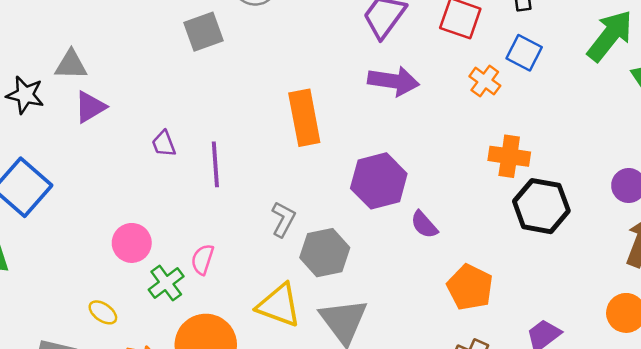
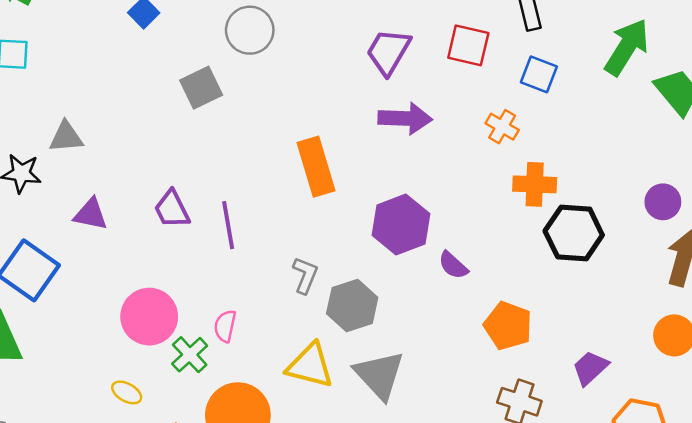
orange cross: (485, 81) -> (502, 127), moved
purple triangle: (90, 107) -> (91, 214), moved, turned 48
purple trapezoid: (164, 144) -> (172, 209), size x1.4
pink circle: (132, 243) -> (149, 317), size x1.4

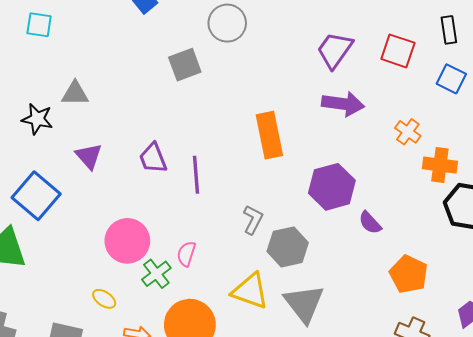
orange cross: (502, 127) -> (408, 132), moved
purple triangle: (91, 214) -> (89, 156), turned 32

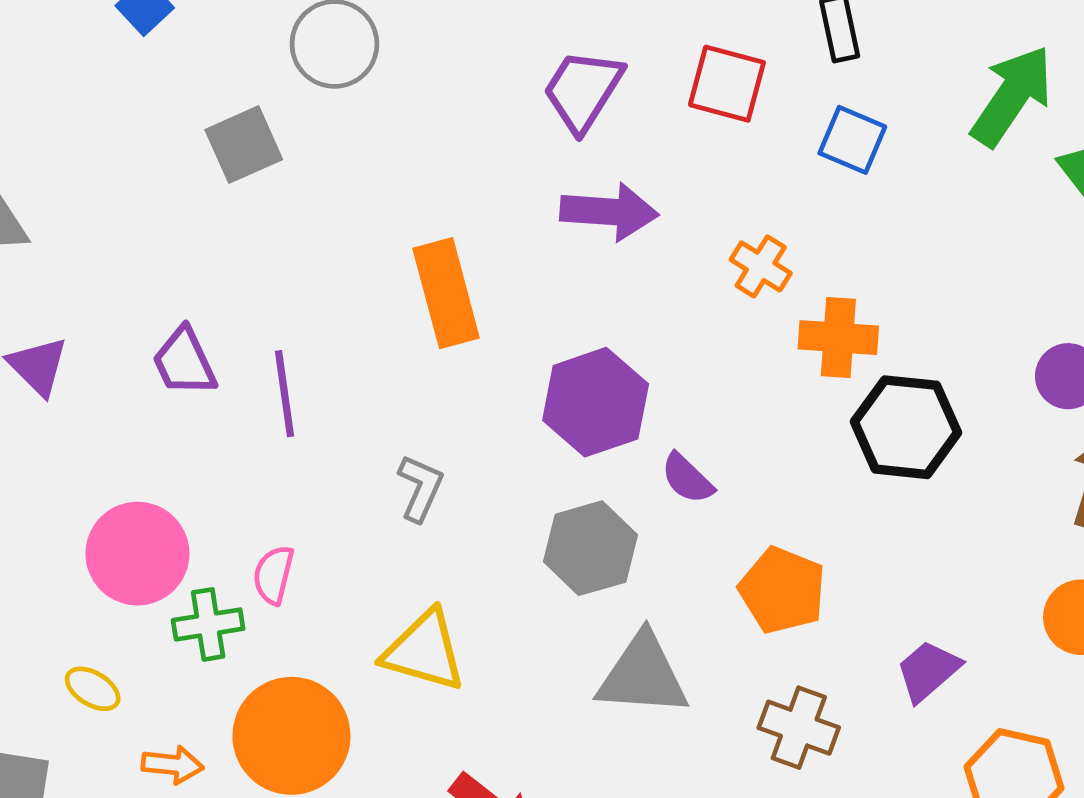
gray hexagon: (288, 247) -> (590, 548), moved
green cross: (156, 274) -> (208, 624), turned 32
gray triangle: (304, 304) -> (643, 675), moved, turned -45

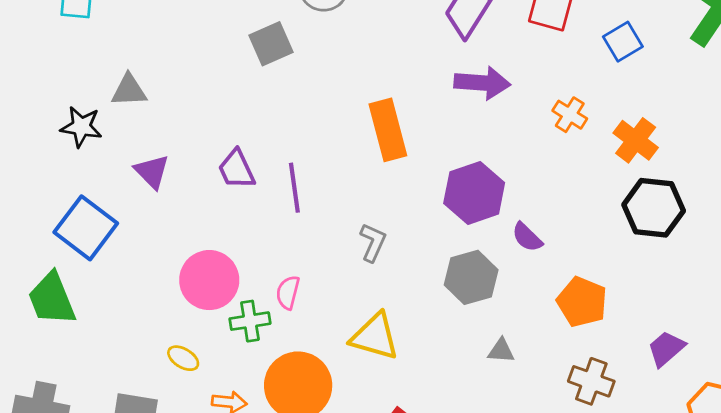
blue square: (852, 140) -> (623, 42), turned 36
orange cross: (838, 338) -> (636, 140), moved, turned 33
gray triangle: (643, 675) -> (501, 351), size x0.5

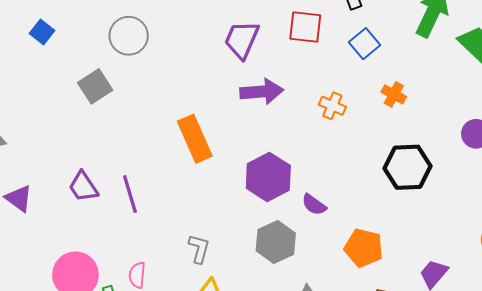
orange cross: (636, 140) -> (394, 94), moved, size x0.7
gray L-shape: (373, 242) -> (199, 249), moved

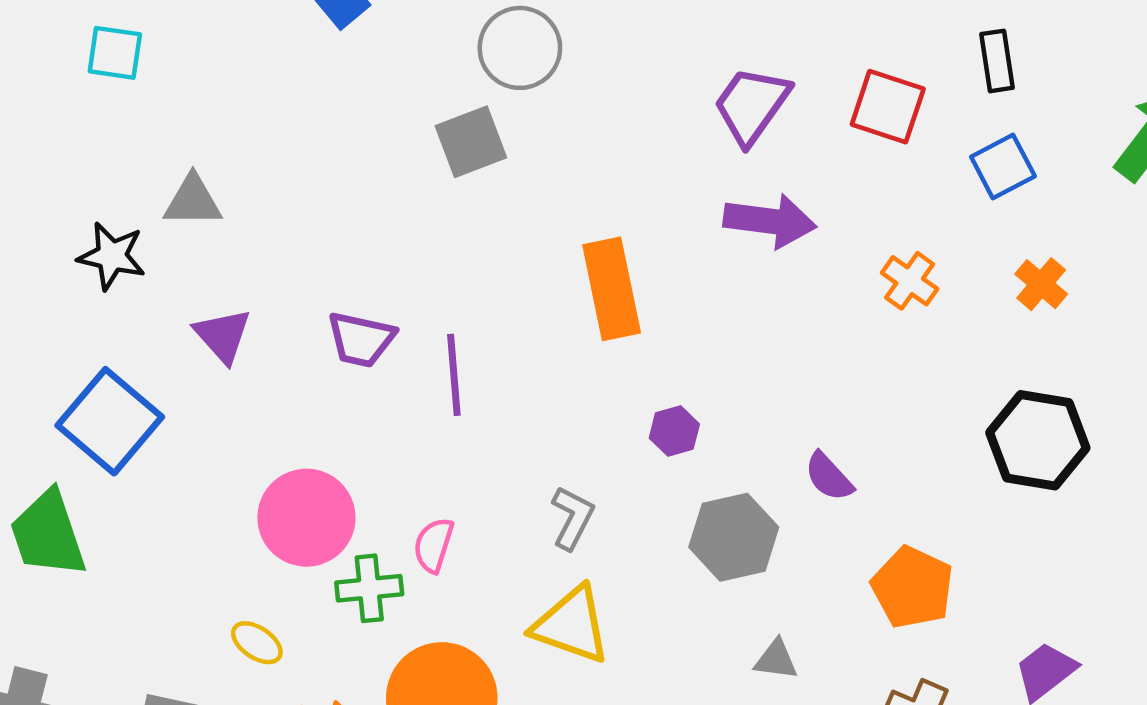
gray square: (95, 86) -> (471, 142), moved
purple hexagon: (268, 177) -> (674, 431), moved, size x0.5
purple trapezoid: (83, 187) -> (361, 339), turned -56

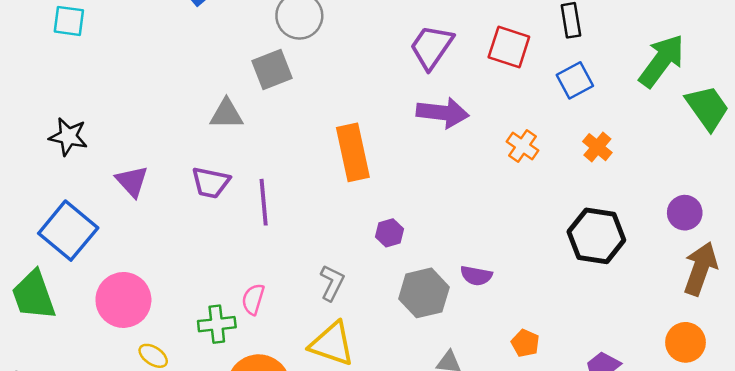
gray triangle: (193, 201) -> (226, 114), moved
purple semicircle: (829, 477) -> (476, 276), moved, turned -36
pink circle: (306, 518) -> (123, 300), moved
orange pentagon: (912, 587) -> (525, 343), moved, size x0.6

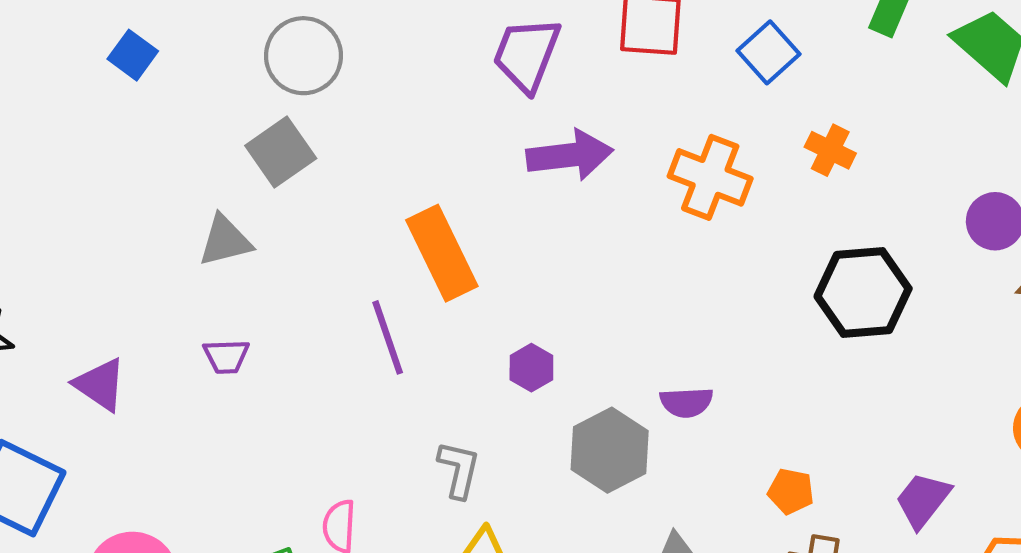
orange cross: (522, 146) -> (710, 177), size x1.5
purple trapezoid: (211, 183) -> (226, 356), size x0.7
purple line: (264, 202) -> (388, 337), moved

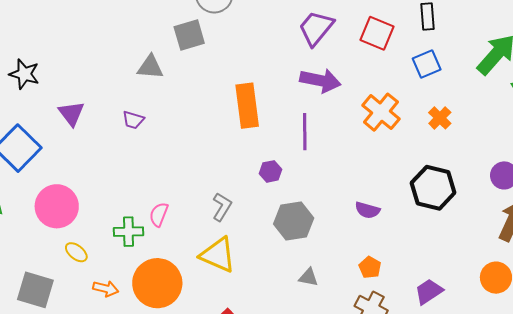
purple line: (388, 337) -> (305, 132), moved
purple semicircle: (686, 402) -> (367, 210), moved

